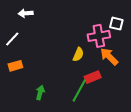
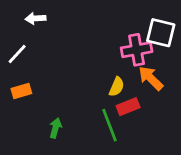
white square: (116, 24) -> (161, 33), size x1.5
yellow semicircle: (78, 54) -> (117, 87), moved
green line: (79, 91) -> (110, 125), turned -50

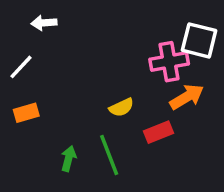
orange arrow: (151, 78) -> (187, 97), turned 104
yellow semicircle: (117, 87) -> (121, 107), moved, turned 42
green line: (110, 125) -> (109, 155), moved

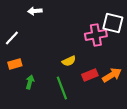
white arrow: (44, 23) -> (35, 11), moved
orange arrow: (187, 97) -> (112, 75), moved
green arrow: (69, 159) -> (30, 82), moved

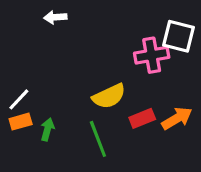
white line: (12, 38) -> (19, 99), moved
yellow semicircle: (69, 61) -> (109, 96), size x1.5
orange rectangle: (15, 64) -> (21, 122), moved

